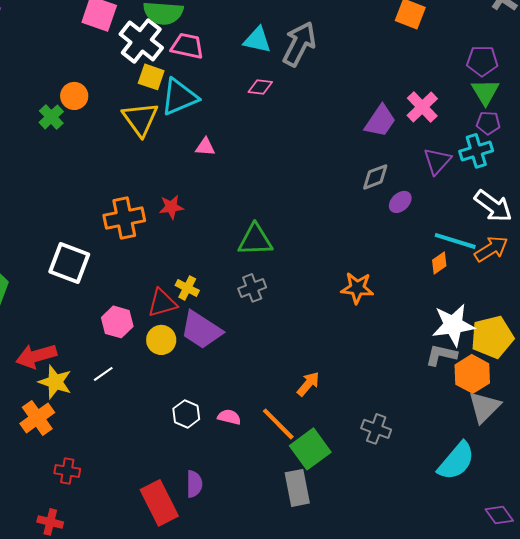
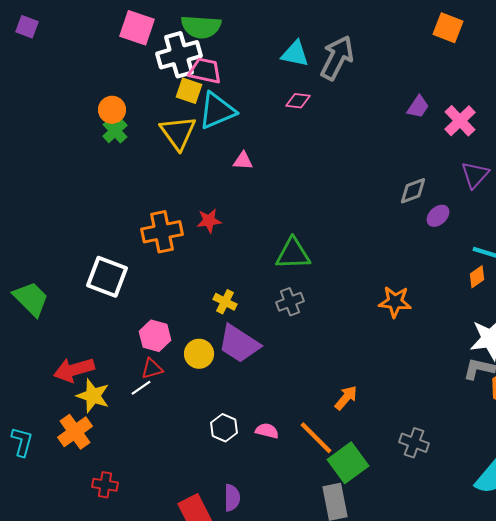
white cross: (141, 41) -> (179, 55), turned 36
pink trapezoid: (187, 46) -> (205, 71), moved
green cross: (51, 117) -> (115, 131), moved
purple trapezoid: (380, 121) -> (418, 107), moved, size x0.7
red triangle: (162, 303) -> (152, 369), moved, size x0.7

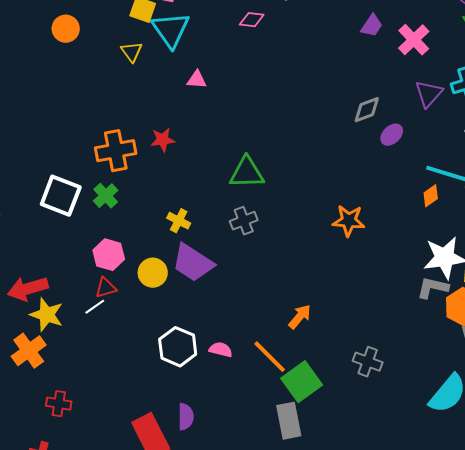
cyan triangle: (217, 111) -> (171, 30), turned -42
green cross: (115, 131) -> (106, 196), moved
yellow triangle: (178, 133) -> (132, 52), size x0.6
white hexagon: (224, 428) -> (178, 347), size x1.4

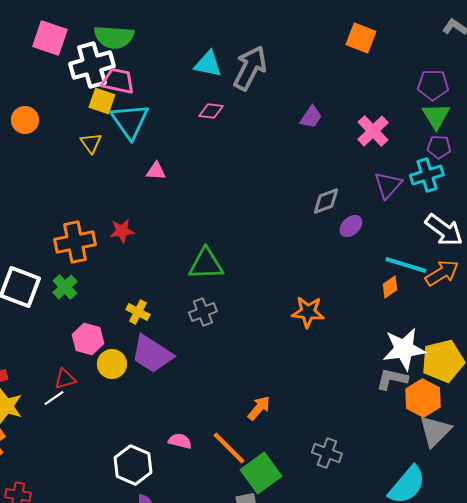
purple trapezoid: (372, 26) -> (311, 117), moved
pink hexagon: (109, 255) -> (88, 339), moved
white hexagon: (178, 347) -> (133, 465), moved

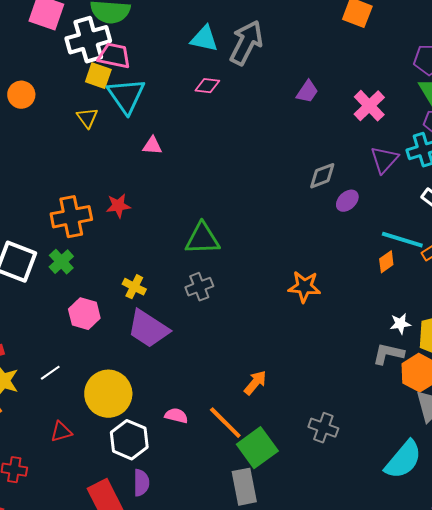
white star: (404, 349) -> (400, 324), size x0.5
yellow circle: (112, 364) -> (108, 394), moved, size x1.6
red triangle: (65, 379) -> (61, 432), moved

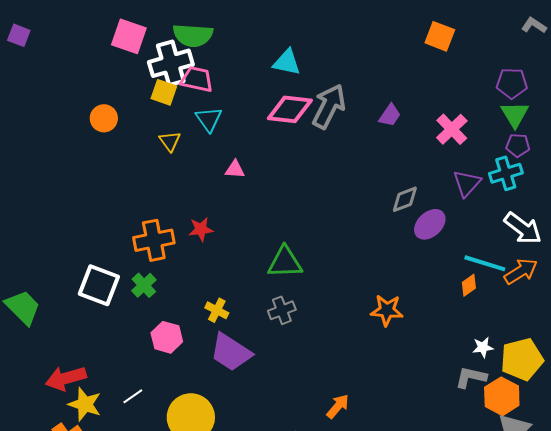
gray arrow: (246, 43) -> (329, 106), moved
yellow square: (98, 76) -> (164, 92), moved
pink diamond: (207, 86) -> (290, 109), size x1.8
cyan triangle: (126, 96) -> (209, 119), size x0.7
purple ellipse: (347, 201) -> (430, 224), size x1.4

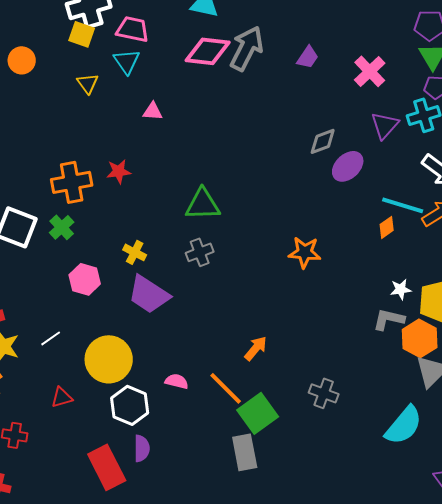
pink trapezoid: (197, 79) -> (133, 29), moved

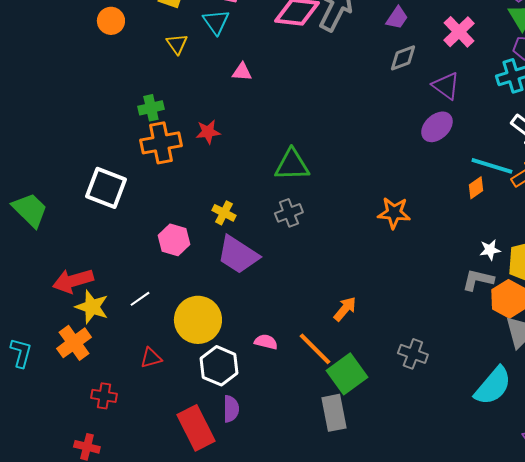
purple triangle: (385, 125) -> (446, 86), moved, turned -36
gray diamond: (323, 141) -> (403, 58), moved
green cross: (62, 227) -> (151, 108), moved, turned 30

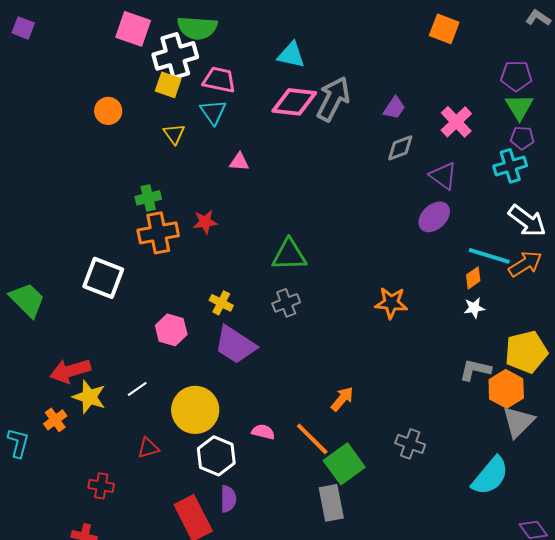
white star: (490, 250) -> (474, 308), moved
orange cross: (74, 343) -> (55, 420), moved, size x0.7

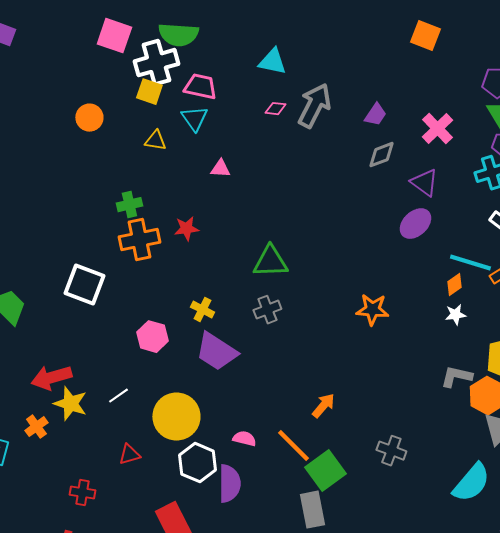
pink diamond: (294, 102) -> (275, 109), size x0.5
yellow triangle: (174, 134) -> (155, 141), turned -45
purple semicircle: (228, 499) -> (229, 484), moved, size x1.4

